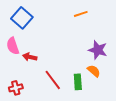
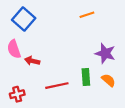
orange semicircle: (94, 71) -> (108, 80), moved
red line: (53, 80) -> (57, 86), turned -65
green rectangle: (78, 82) -> (86, 77), moved

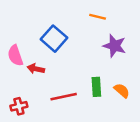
orange line: (87, 15) -> (98, 17), turned 32
blue square: (24, 19) -> (54, 39), moved
purple star: (105, 53) -> (114, 46), moved

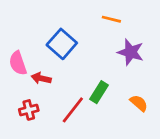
green rectangle: (96, 87) -> (99, 92), moved, turned 36
red line: (64, 97) -> (73, 110), turned -40
red cross: (19, 106) -> (29, 110), moved

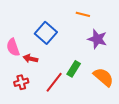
orange semicircle: (139, 103) -> (103, 77), size x1.5

